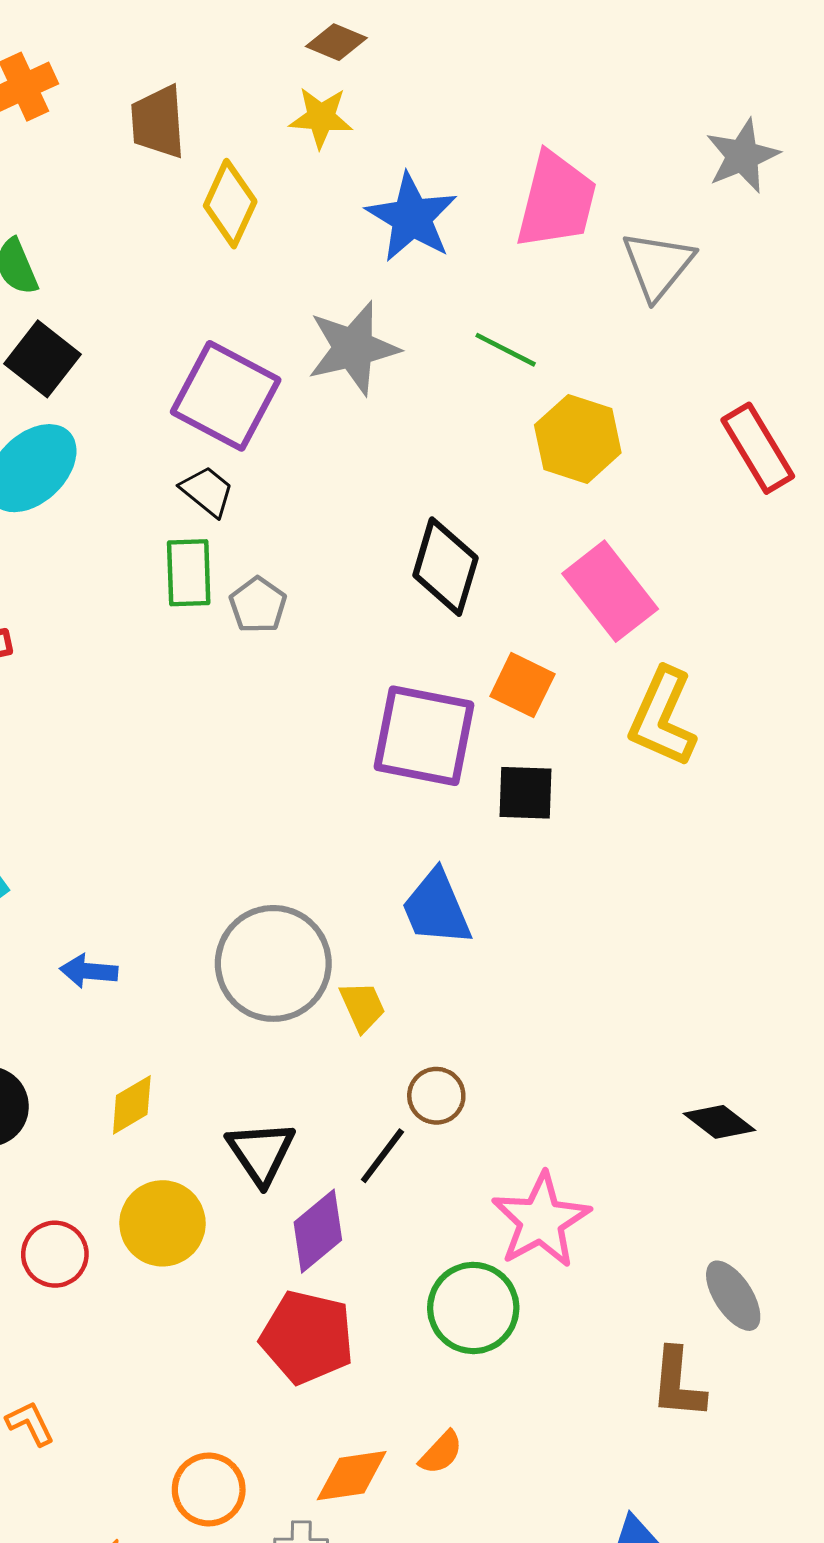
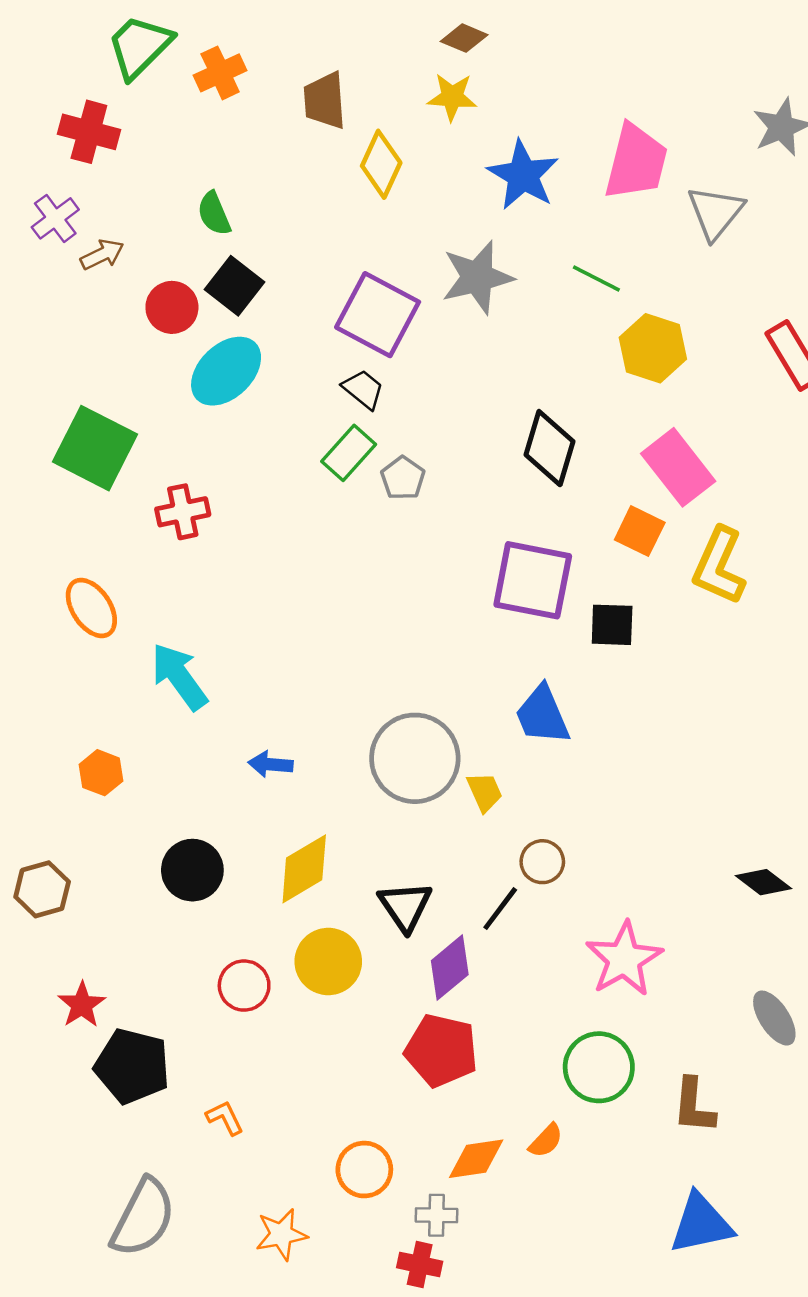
green rectangle: (189, 573) -> (349, 453), turned 44
orange square: (522, 685) -> (640, 531), moved
yellow diamond: (132, 1105) -> (304, 869), size x1.5
green circle: (473, 1308) -> (599, 1067), moved
brown L-shape: (678, 1383) -> (694, 1106), moved

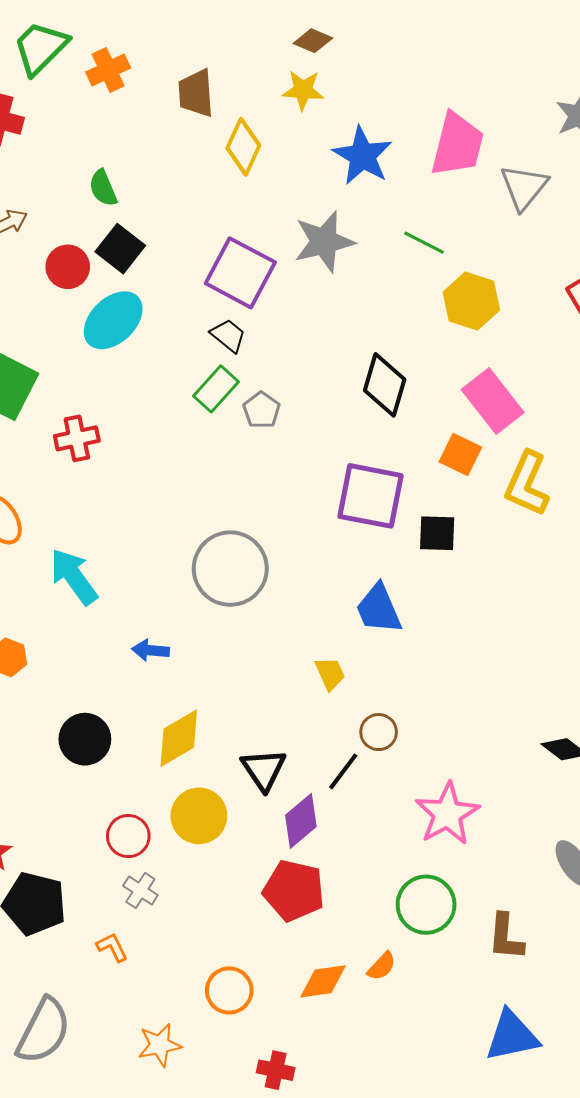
gray circle: (415, 758) -> (230, 569), moved
gray cross: (436, 1215) -> (140, 891), moved, turned 32

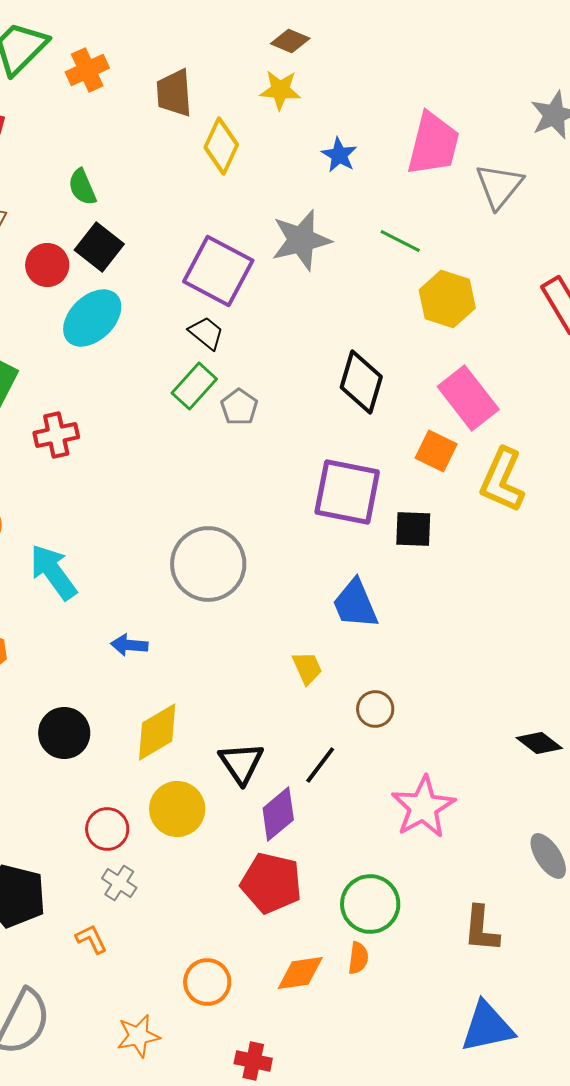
blue star: (362, 156) -> (339, 155), size x0.6
brown circle: (379, 732) -> (375, 709), moved
green circle: (426, 905) -> (370, 904), moved
orange semicircle: (382, 966) -> (358, 958), turned -36

